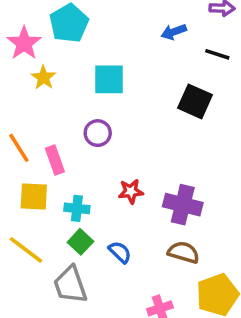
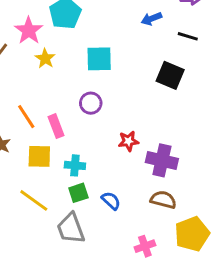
red star: (131, 191) -> (128, 141), moved
green square: (80, 242) -> (78, 193), turned 30

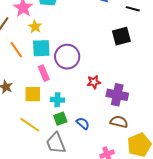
cyan square: (99, 59) -> (41, 48), moved
black square: (170, 75) -> (121, 36), turned -36
purple circle: (91, 103) -> (67, 57), size x1.6
orange line: (26, 117) -> (16, 50), moved

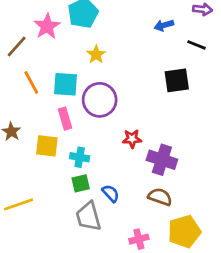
yellow star: (35, 27) -> (96, 55), moved
yellow line: (30, 125) -> (19, 204), moved, turned -60
gray trapezoid: (56, 143) -> (88, 216), moved

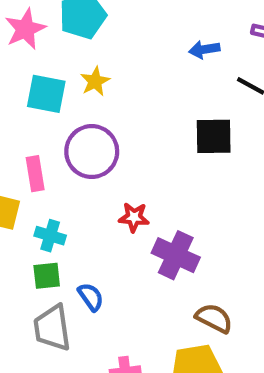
cyan square: (66, 84) -> (46, 94), moved
brown semicircle: (160, 197) -> (214, 318), moved

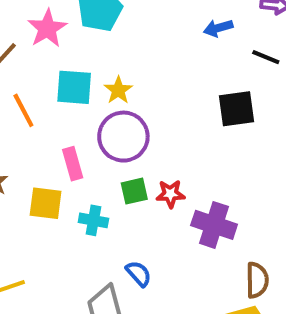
yellow star: (95, 81) -> (118, 90), moved
green square: (47, 276) -> (134, 191), moved
brown semicircle: (214, 318) -> (257, 280), turned 69

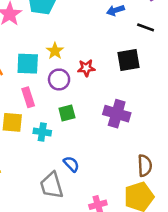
cyan square: (74, 87) -> (28, 64), moved
purple circle: (123, 137) -> (59, 79), size x0.7
red star: (170, 194) -> (86, 68), moved
purple cross: (214, 225) -> (117, 114), moved

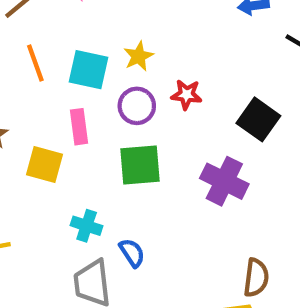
black square: (129, 60) -> (258, 119), moved, turned 35
green square: (67, 113) -> (140, 165), size x1.5
cyan cross: (42, 132) -> (87, 226), moved

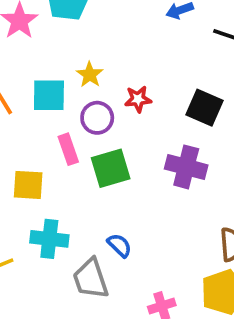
pink rectangle: (79, 127) -> (68, 149), moved
cyan cross: (87, 226) -> (49, 239), moved, size x1.4

